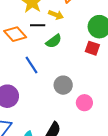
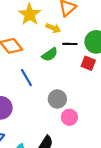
black line: (38, 25) -> (70, 44), moved
pink circle: (84, 103) -> (69, 117), moved

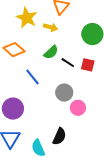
black line: (70, 44) -> (68, 63), moved, turned 40
red square: (88, 63) -> (88, 65), moved

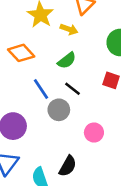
black line: (68, 63) -> (72, 89), moved
gray circle: (64, 93) -> (59, 110), moved

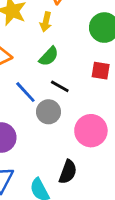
yellow arrow: (69, 29) -> (46, 22), turned 91
pink circle: (94, 133) -> (91, 131), size x1.5

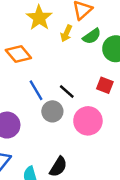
green semicircle: (49, 56) -> (92, 36), moved
pink circle: (91, 131) -> (88, 121), moved

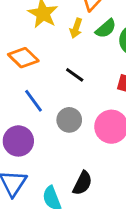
blue line: (36, 90) -> (33, 101), moved
black line: (67, 91) -> (75, 75), moved

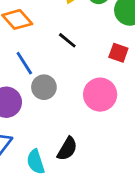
gray circle: (69, 120) -> (44, 87), moved

